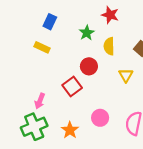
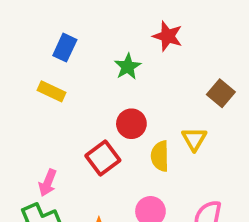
yellow semicircle: (109, 46) -> (160, 156), moved

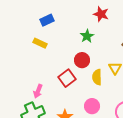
blue rectangle: (65, 48) -> (47, 20), turned 40
green star: (128, 67) -> (87, 36), moved

